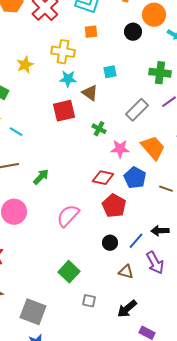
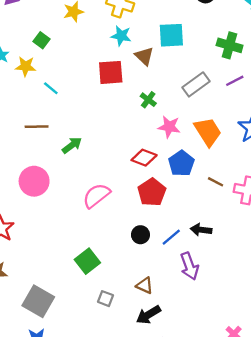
cyan square: (110, 72) -> (171, 35), size x1.6
brown triangle: (126, 272) -> (145, 286), moved

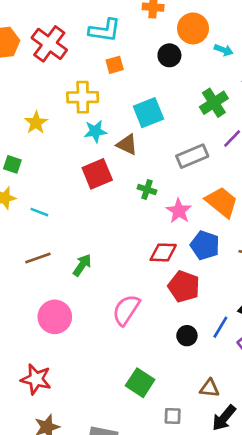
green cross: (230, 45) -> (214, 103), turned -30
gray rectangle: (196, 84) -> (192, 156), turned 32
pink star: (169, 127) -> (179, 211), turned -30

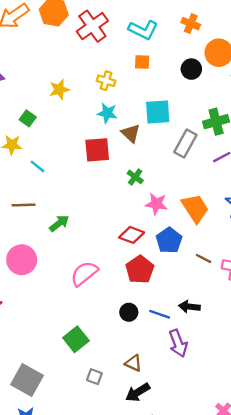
yellow cross: (83, 97) -> (106, 81), size x0.7
gray rectangle: (192, 156) -> (185, 144), moved, turned -56
pink star: (179, 211) -> (156, 204), turned 30
blue line: (220, 327) -> (160, 314), turned 60

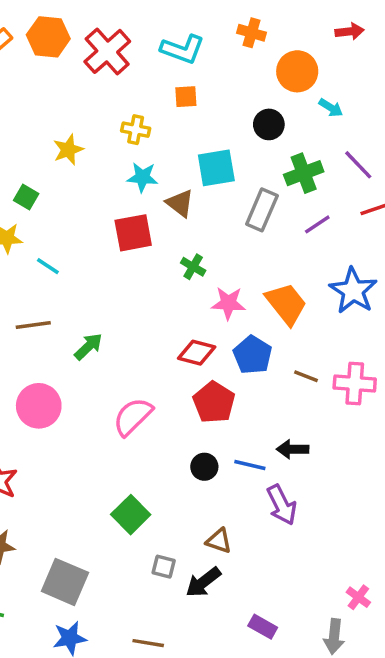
black circle: (191, 69) -> (269, 124), moved
black arrow: (138, 392) -> (203, 582), moved

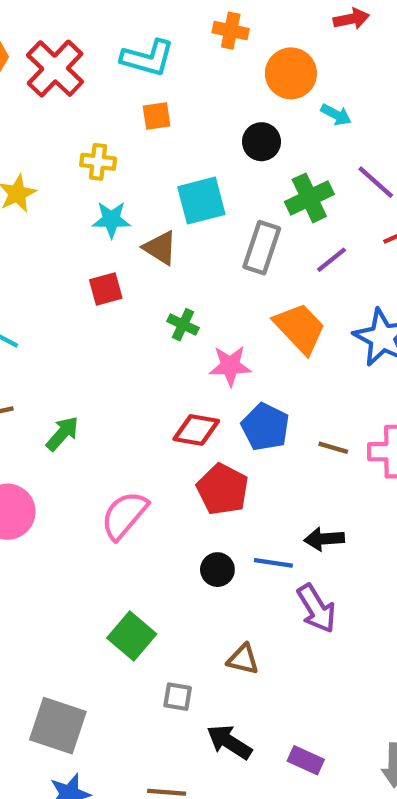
red square: (133, 233) -> (106, 289), size x0.7
orange trapezoid: (286, 304) -> (300, 328), moved
black arrow: (203, 582) -> (229, 742), moved, turned 75

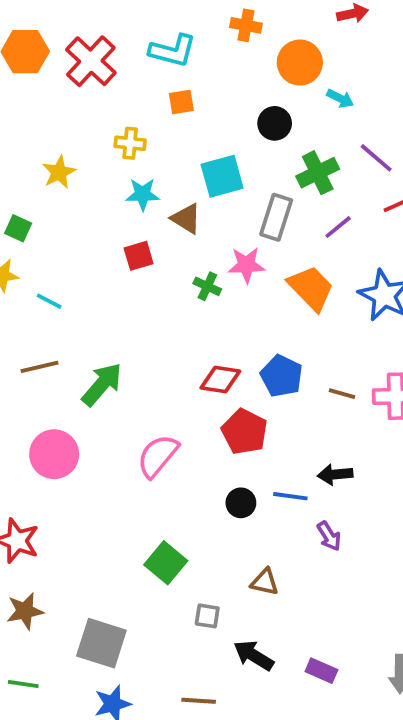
pink star: (230, 366) -> (246, 265), moved
green arrow: (62, 434) -> (102, 384), size x1.4
purple arrow: (316, 608) -> (329, 536), size x0.7

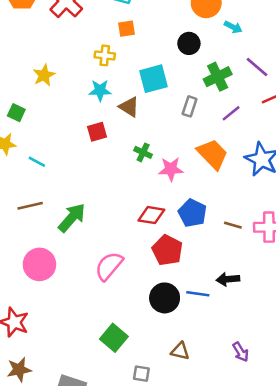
yellow cross: (130, 143) -> (105, 55), moved
gray rectangle: (276, 217) -> (190, 106), size x0.7
pink star: (246, 265) -> (171, 169), moved
black circle: (241, 503) -> (165, 298), size x1.5
purple arrow: (329, 536) -> (241, 352), moved

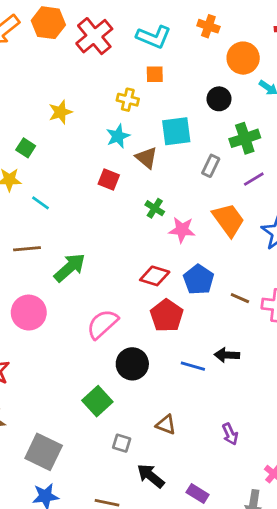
cyan star: (100, 90) -> (118, 136), turned -30
red square: (97, 132) -> (109, 180), turned 30
black circle: (165, 298) -> (132, 364), moved

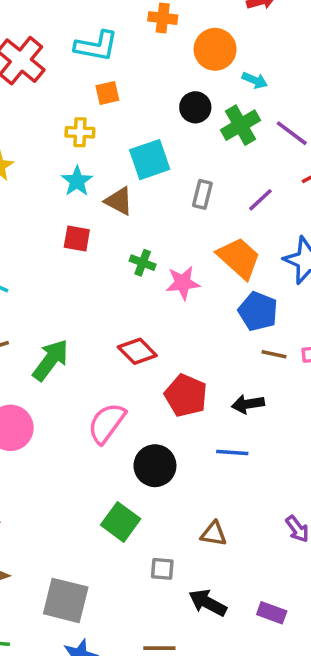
green cross: (245, 138) -> (241, 125), moved
red diamond: (155, 276) -> (137, 351), moved, turned 40
blue pentagon: (199, 280) -> (258, 311), moved
black arrow: (227, 355) -> (248, 404), moved

